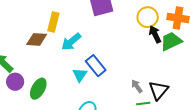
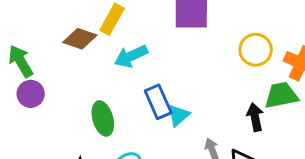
black arrow: (155, 34) -> (255, 117), moved
cyan triangle: (80, 75) -> (178, 115), moved
green ellipse: (38, 89) -> (103, 119), moved, turned -60

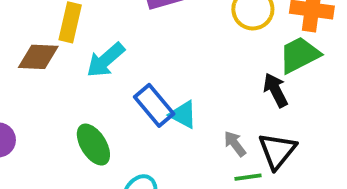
cyan triangle: (178, 115) -> (183, 115), turned -35

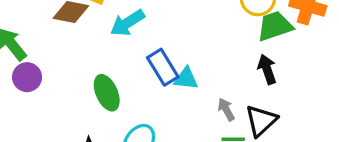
green trapezoid: (299, 55) -> (275, 26), moved
cyan triangle: (183, 115) -> (186, 79), turned -30

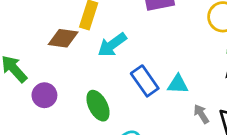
purple circle: (27, 77) -> (44, 95), moved
cyan triangle: (186, 79) -> (178, 84), moved

